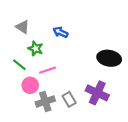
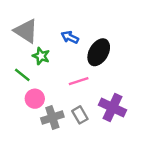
gray triangle: (23, 27) -> (26, 31), size x1.5
black ellipse: (109, 58) -> (99, 52), moved, turned -70
pink line: (47, 70) -> (79, 81), moved

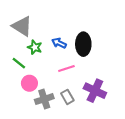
blue arrow: (70, 37) -> (59, 43), moved
black ellipse: (99, 52) -> (83, 44), turned -30

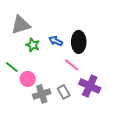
gray triangle: (22, 26) -> (21, 25), turned -50
green line: (19, 63) -> (12, 67), moved
pink line: (66, 68) -> (72, 65), moved, turned 56

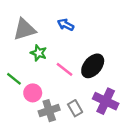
blue arrow: (56, 41) -> (66, 25), moved
black ellipse: (79, 42) -> (93, 66), moved, turned 40
pink line: (72, 65) -> (64, 69), moved

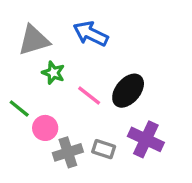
blue arrow: (66, 25) -> (91, 34), size x1.5
gray rectangle: (75, 108) -> (104, 149), turned -42

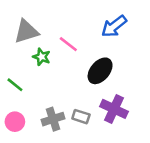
blue arrow: (91, 34) -> (114, 26), moved, turned -64
pink line: (89, 95) -> (68, 44), moved
pink circle: (45, 128) -> (15, 122), moved

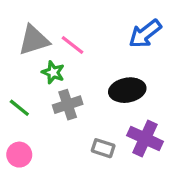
pink line: (68, 44) -> (72, 45), moved
black ellipse: (100, 71) -> (127, 90), turned 40
gray cross: (53, 119) -> (68, 105), moved

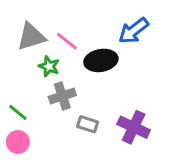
black ellipse: (127, 90) -> (101, 60), moved
green line: (19, 108) -> (18, 112), moved
gray rectangle: (103, 148) -> (88, 124), moved

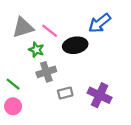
gray rectangle: (88, 124) -> (65, 93), turned -32

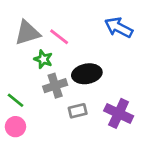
blue arrow: (100, 23) -> (119, 27), turned 65
black ellipse: (75, 45) -> (87, 74), moved

